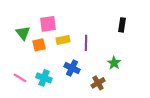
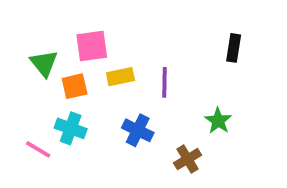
cyan cross: (44, 78) -> (71, 128), moved

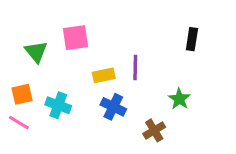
yellow rectangle: (120, 77) -> (104, 75), moved
orange square: (75, 86) -> (22, 94), moved
pink line: (38, 149) -> (19, 123), moved

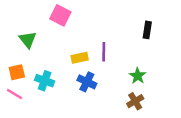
pink square: (76, 38) -> (60, 15), moved, turned 35
brown cross: (154, 130) -> (135, 101), moved

